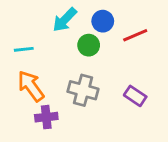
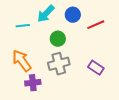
green circle: (89, 45) -> (58, 39), moved
cyan line: (24, 49) -> (23, 26), moved
gray cross: (83, 90) -> (59, 64), turned -30

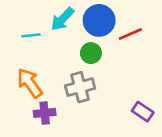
blue circle: (73, 15) -> (99, 20), size x1.5
green circle: (58, 39) -> (91, 53), moved
purple rectangle: (96, 68) -> (143, 112), moved

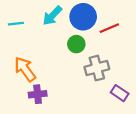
cyan line: (31, 35) -> (16, 24), moved
gray cross: (80, 87) -> (97, 68), moved

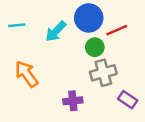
cyan arrow: (52, 16) -> (56, 31), moved
green circle: (76, 44) -> (95, 47), moved
purple cross: (38, 94) -> (73, 101), moved

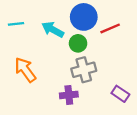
cyan arrow: (56, 31) -> (53, 30), turned 75
green circle: (95, 47) -> (78, 43), moved
gray cross: (103, 73) -> (84, 70), moved

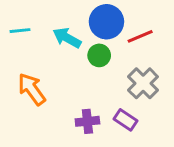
gray cross: (84, 70) -> (143, 83), moved, turned -30
purple rectangle: (120, 94) -> (126, 120), moved

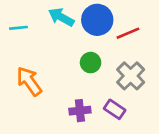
cyan arrow: (67, 38) -> (61, 17), moved
green circle: (99, 55) -> (91, 63), moved

